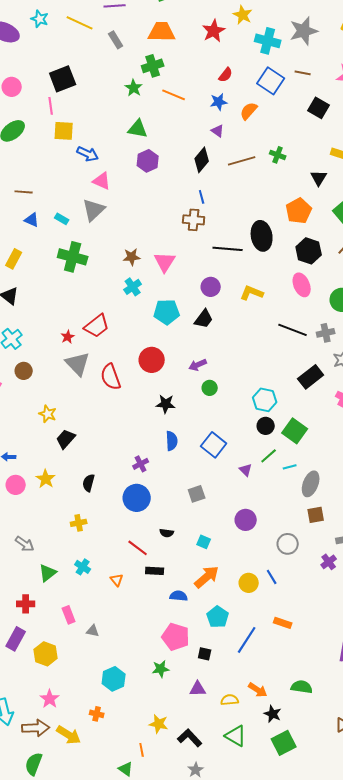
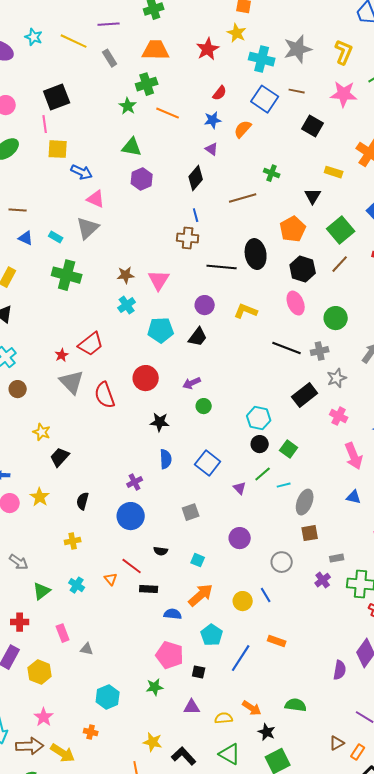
brown line: (242, 161) -> (243, 198), moved
green square: (295, 431) -> (289, 449), size x0.7
orange triangle: (117, 580) -> (111, 579), moved

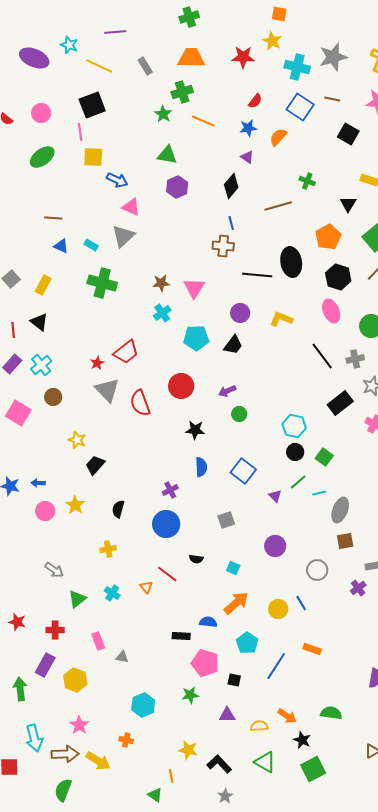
purple line: (109, 24) -> (115, 32), moved
yellow line: (74, 41) -> (99, 66), moved
red star: (208, 49) -> (243, 57), turned 30
black line: (287, 348) -> (322, 356), turned 32
black rectangle: (149, 589) -> (181, 636), moved

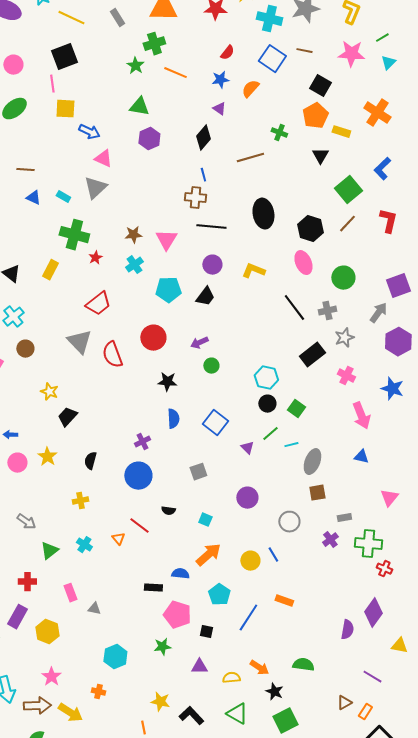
orange pentagon: (328, 237) -> (315, 116), moved
black line: (257, 275) -> (211, 227), moved
yellow rectangle: (43, 285) -> (50, 270), moved
red star: (97, 363) -> (95, 258), moved

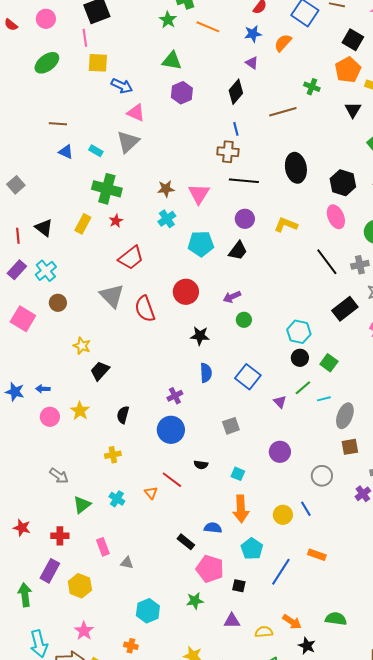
red star: (95, 258) -> (116, 221), moved
orange arrow: (208, 555) -> (241, 509), turned 128
black rectangle: (153, 588) -> (186, 542), turned 36

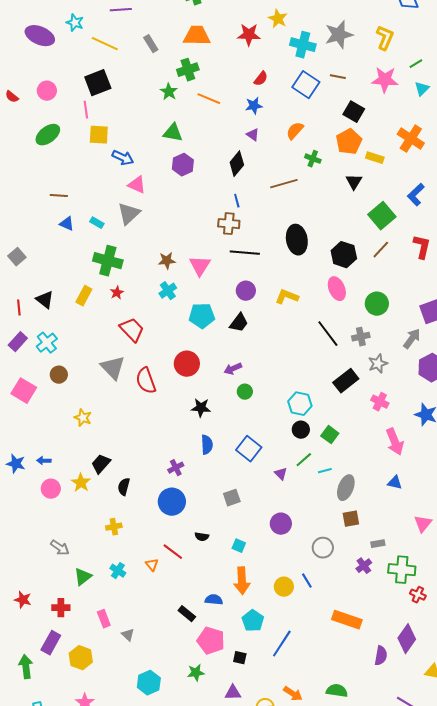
orange semicircle: (283, 43) -> (295, 131), moved
red trapezoid: (131, 258) -> (132, 330), turned -96
black trapezoid: (100, 371) -> (101, 464), moved
orange rectangle: (317, 555) -> (347, 620), moved, size x1.6
gray triangle: (127, 563) -> (128, 635), turned 32

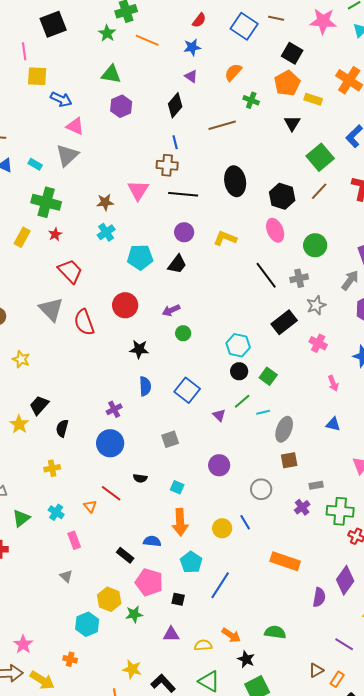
black square: (98, 83) -> (53, 24), moved
pink triangle: (200, 266) -> (138, 190), moved
pink arrow: (395, 442) -> (333, 383), size x0.6
pink rectangle: (104, 619) -> (74, 540), moved
yellow hexagon: (81, 658) -> (109, 599), moved

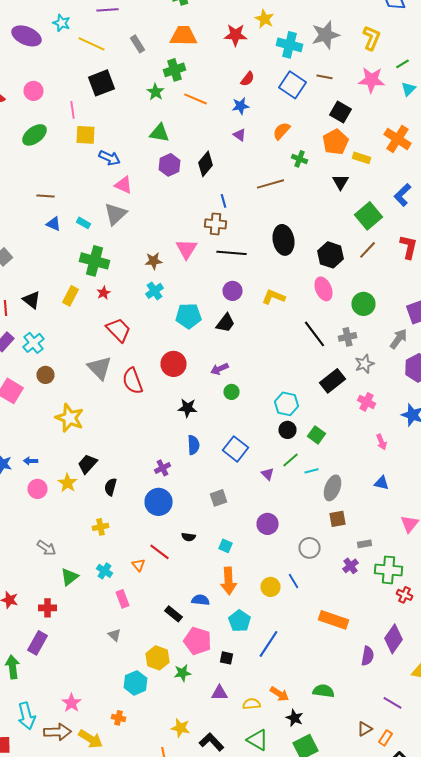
black diamond: (175, 105) -> (206, 164), moved
yellow star: (21, 359) -> (70, 418), size x1.6

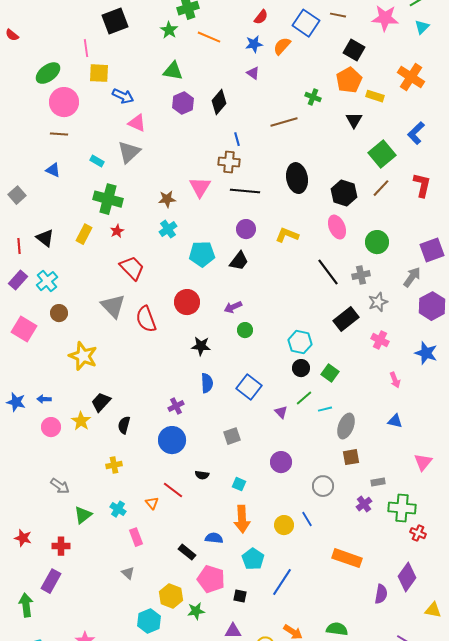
pink circle: (34, 91) -> (64, 102), moved, size x1.5
orange semicircle: (282, 131) -> (282, 46), moved
blue triangle: (54, 224) -> (53, 170), moved

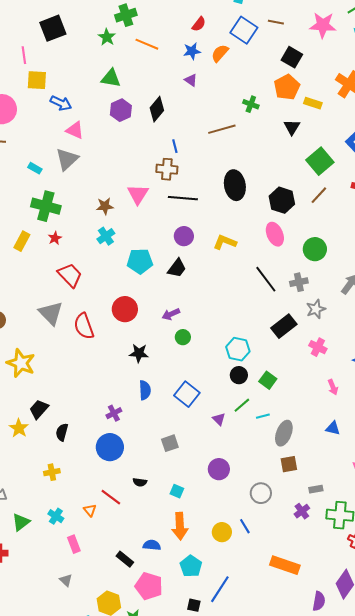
black square: (240, 596) -> (194, 605), moved

